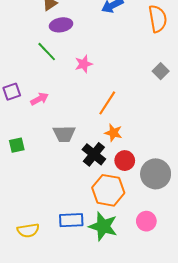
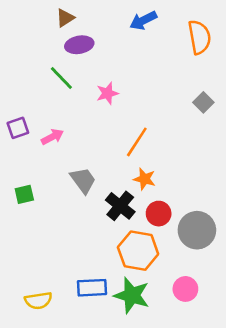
gray trapezoid: (64, 134) -> (83, 180), turned -125

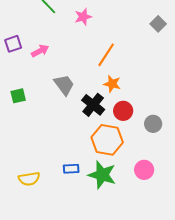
gray circle: (197, 230) -> (153, 124), size x0.6
blue rectangle: (92, 288) -> (71, 169), size x0.7

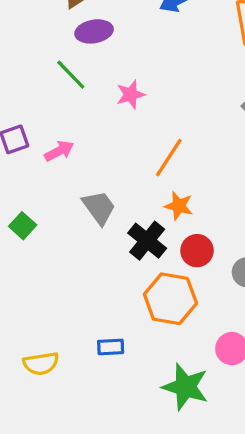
green square: (18, 96) -> (23, 226), turned -35
green star: (102, 175) -> (185, 387), moved

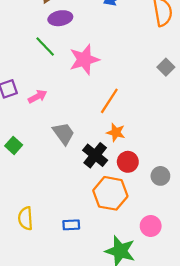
pink star: (131, 95) -> (84, 60), size x1.6
yellow semicircle: (41, 364) -> (26, 218), moved, turned 95

